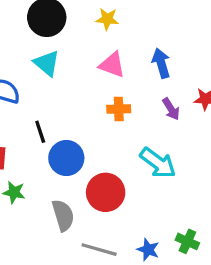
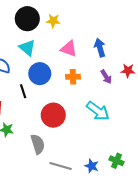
yellow star: (107, 19) -> (53, 21), moved
blue circle: (66, 158) -> (40, 74), moved
red circle: (106, 192) -> (53, 115), moved

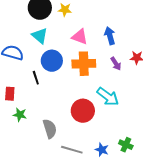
orange cross: (73, 77) -> (84, 64), size x1.6
red circle: (53, 115) -> (83, 111), moved

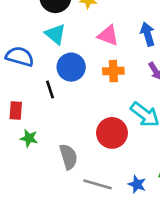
orange cross: (84, 64) -> (113, 71), size x0.7

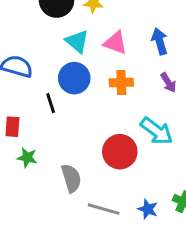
cyan triangle: (55, 34) -> (77, 41), moved

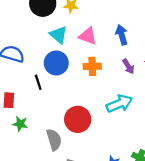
cyan arrow: (157, 131) -> (119, 104), turned -60
red circle: (120, 152) -> (78, 119), moved

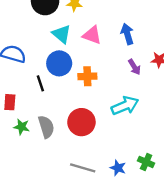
orange cross: (92, 66) -> (87, 76), moved
gray semicircle: (54, 140) -> (46, 127), moved

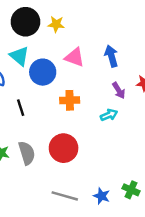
cyan triangle: (62, 34) -> (19, 56), moved
blue circle: (59, 63) -> (43, 72), moved
cyan arrow: (125, 106) -> (109, 115), moved, size x0.6

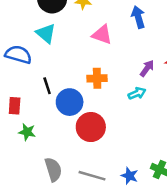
blue arrow: (111, 56) -> (138, 17), moved
blue circle: (43, 72) -> (70, 102), moved
purple arrow: (119, 90) -> (147, 68), turned -112
gray semicircle: (27, 153) -> (53, 169), moved

